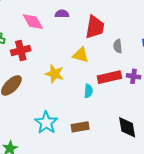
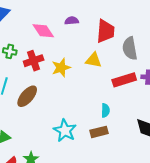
gray semicircle: (118, 46) -> (130, 48), size x1.6
yellow star: (55, 74) -> (61, 68), moved, turned -30
cyan semicircle: (88, 91) -> (105, 110), moved

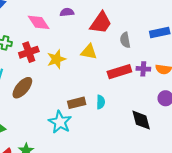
red trapezoid: (106, 31) -> (101, 23), turned 30
gray semicircle: (130, 48) -> (125, 40), size x0.7
brown rectangle: (99, 132) -> (77, 103), moved

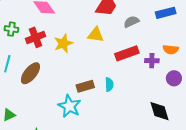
gray semicircle: (125, 40) -> (131, 22), turned 77
purple cross: (143, 69) -> (152, 61), moved
black diamond: (141, 120) -> (160, 111), moved

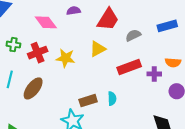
yellow triangle: (96, 35) -> (98, 49), turned -36
yellow star: (63, 43) -> (66, 58), turned 30

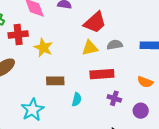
yellow triangle: (98, 49) -> (90, 48), moved
purple cross: (154, 74) -> (114, 98), moved
brown rectangle: (88, 101) -> (55, 81), moved

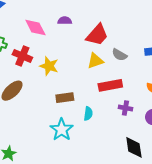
red cross: (18, 35) -> (22, 56), turned 36
gray semicircle: (115, 45) -> (119, 55), turned -133
cyan star: (33, 110) -> (62, 130), moved

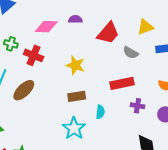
pink diamond: (35, 27) -> (46, 27), turned -60
yellow triangle: (95, 61) -> (145, 27), moved
yellow star: (49, 66) -> (75, 65), moved

